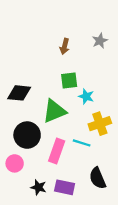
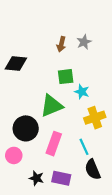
gray star: (100, 41) -> (84, 42), moved
black diamond: (19, 93) -> (16, 64), moved
cyan line: (82, 143) -> (84, 147), moved, turned 49

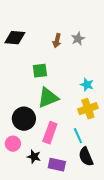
black diamond: (16, 64) -> (15, 38), moved
green square: (66, 77) -> (40, 71), moved
cyan star: (82, 92) -> (87, 85), moved
black star: (36, 178) -> (34, 157), moved

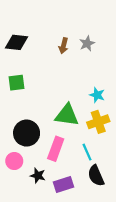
green square: (40, 71) -> (16, 83), moved
green triangle: (48, 98) -> (67, 115), moved, turned 30
purple rectangle: (57, 165) -> (63, 185), turned -30

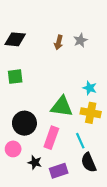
yellow cross: (98, 122) -> (91, 113), turned 30

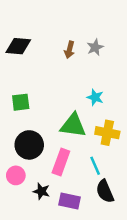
green square: (15, 77) -> (21, 102), moved
cyan star: (90, 88) -> (95, 97), moved
purple rectangle: (59, 171) -> (69, 201), turned 30

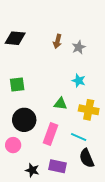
gray star: (95, 47) -> (79, 47), moved
green triangle: (73, 125) -> (60, 104), size x0.6
cyan line: (95, 166) -> (79, 137), turned -42
black star: (41, 191) -> (32, 170), moved

